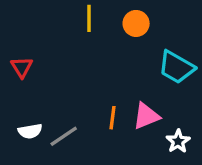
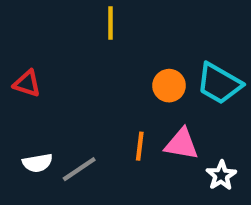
orange circle: (136, 23) -> (169, 86), moved
red triangle: (22, 67) -> (27, 84), turned -40
pink triangle: (146, 116) -> (182, 144), turned 32

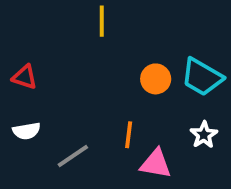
pink triangle: (182, 144) -> (156, 164), moved
white semicircle: (37, 163) -> (27, 131), moved
white star: (221, 175) -> (204, 135), moved

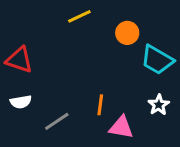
yellow line: (102, 21) -> (79, 16), turned 65
red triangle: (25, 77) -> (19, 60), size x1.4
orange circle: (156, 79) -> (127, 33), moved

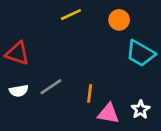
orange circle: (127, 33) -> (119, 20), moved
white star: (159, 105) -> (140, 110), moved
gray line: (57, 121) -> (51, 87), moved

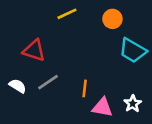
red triangle: (17, 53) -> (34, 51), moved
white semicircle: (19, 91) -> (18, 86), turned -138

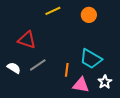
cyan trapezoid: (133, 51) -> (91, 59), moved

